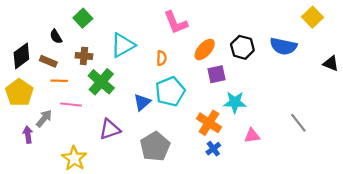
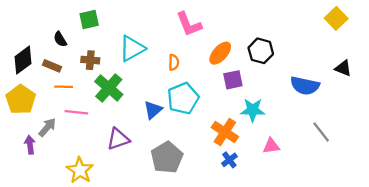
green square: (83, 18) -> (89, 19), turned 30
blue semicircle: (283, 46) -> (305, 86), moved
black triangle: (331, 63) -> (343, 68), moved

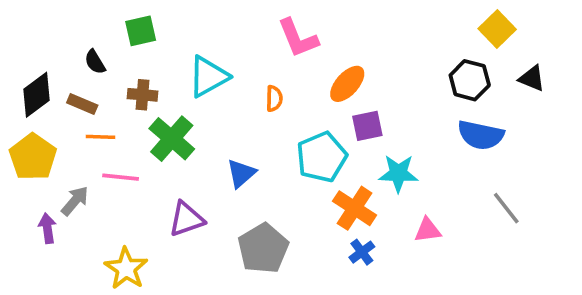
yellow square: (336, 18) -> (497, 29), moved
black hexagon: (261, 51) -> (470, 80), moved
black triangle: (343, 68) -> (532, 78), moved
cyan pentagon: (183, 98) -> (322, 157), moved

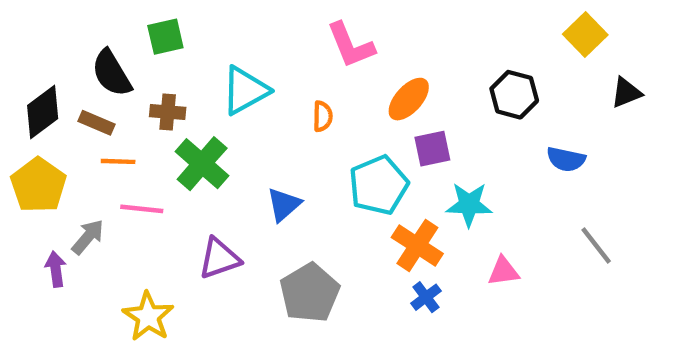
black semicircle: (95, 62) -> (112, 73), size x1.6
black triangle: (532, 78) -> (626, 93), turned -44
black hexagon: (470, 80) -> (514, 95), moved
blue semicircle: (481, 135) -> (566, 159), size x0.7

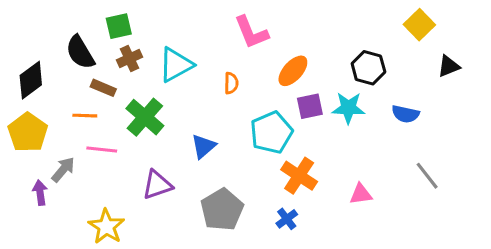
brown cross: (168, 112) -> (130, 58), moved, turned -30
brown rectangle: (97, 123) -> (103, 88), moved
cyan star: (469, 205) -> (348, 108), moved
blue cross: (426, 297) -> (287, 219), moved

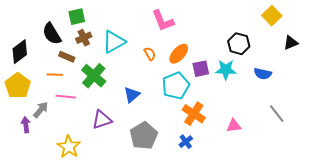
orange ellipse: (293, 71) -> (179, 54), moved
orange semicircle: (231, 83) -> (150, 54), turned -32

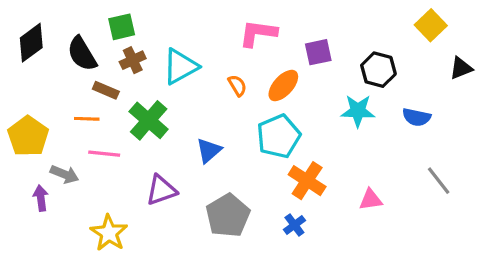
pink L-shape: (163, 21) -> (258, 33), turned 120
black diamond: (20, 52) -> (31, 43), moved
purple square: (201, 69) -> (318, 52), moved
gray arrow: (41, 110) -> (65, 174), turned 72

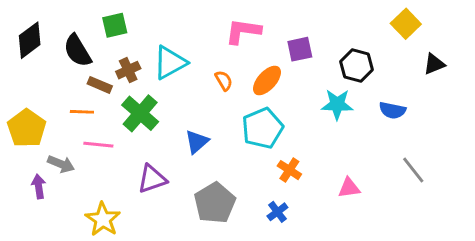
brown cross: (133, 60) -> (128, 70), moved
orange cross: (307, 181) -> (289, 170), size x0.7

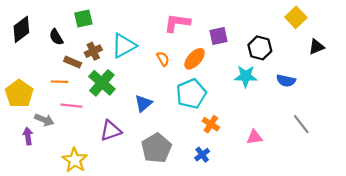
black semicircle: (77, 51) -> (56, 37), size x0.7

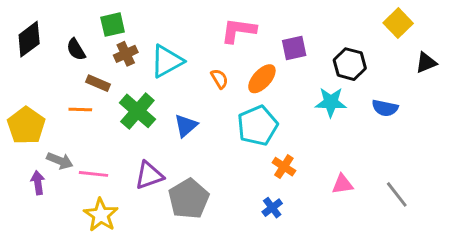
brown cross: (93, 51) -> (126, 54), moved
blue triangle: (143, 103) -> (186, 126), moved
pink line: (71, 106) -> (94, 174), moved
gray line: (301, 124) -> (397, 194), moved
gray pentagon: (156, 148) -> (189, 199), moved

